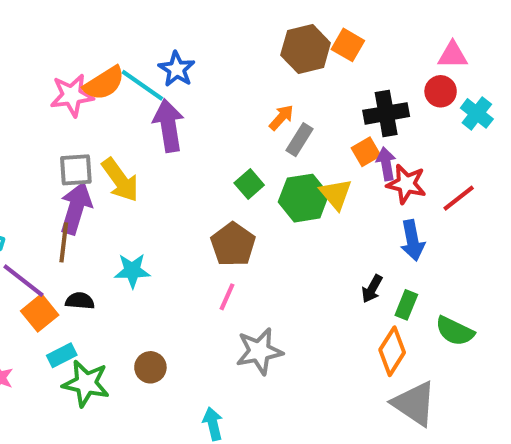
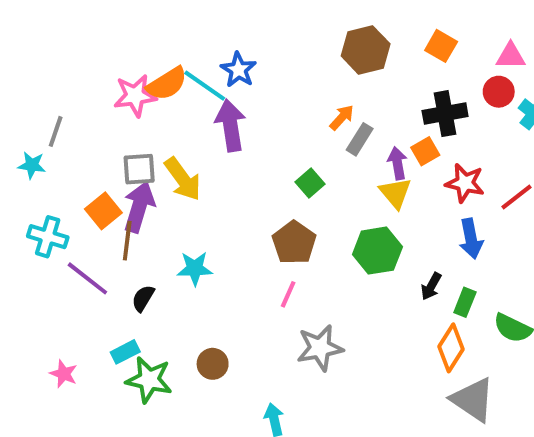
orange square: (348, 45) -> (441, 46), moved
purple arrow: (386, 164) -> (397, 163), moved
green hexagon: (304, 198) -> (377, 251), moved
black semicircle: (80, 301) -> (143, 298), turned -64
orange square: (40, 313) -> (103, 211), moved

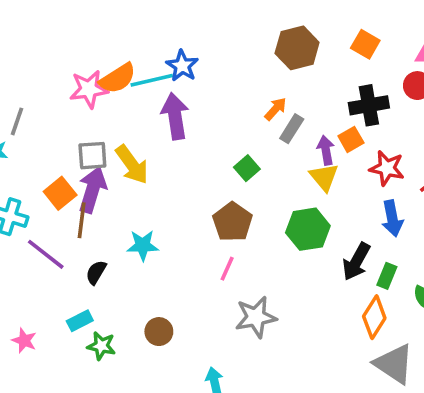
cyan line: (205, 86) -> (152, 80), turned -48
black arrow: (431, 286) -> (356, 262), size x1.5
green star: (149, 380) -> (101, 346), size x0.7

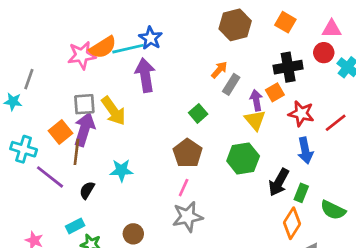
gray star: (256, 317) -> (188, 217), moved

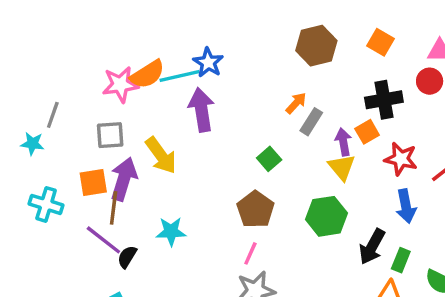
gray square: (84, 104) -> (110, 135), moved
orange square: (61, 132) -> (93, 182), turned 30
purple line: (50, 177) -> (103, 240), moved

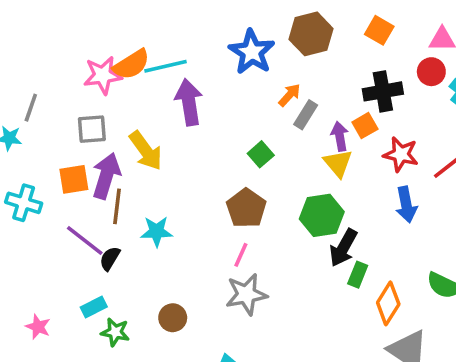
blue star: (208, 63) -> (252, 52), moved, size x1.4
brown line: (114, 208) -> (117, 206), moved
black arrow: (372, 247) -> (343, 248), moved
green rectangle: (401, 260) -> (358, 275), moved

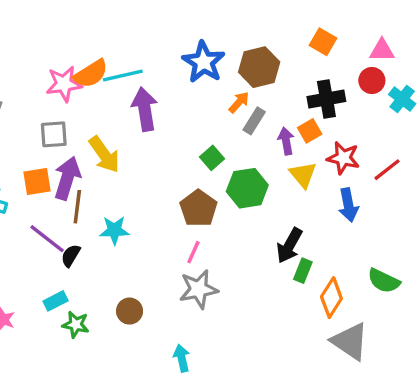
brown hexagon: (311, 34) -> (259, 67), moved
yellow triangle: (338, 163) -> (303, 175), moved
green hexagon: (322, 215) -> (247, 188), moved

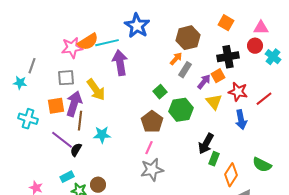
blue star: (204, 62) -> (137, 26), moved
purple arrow: (286, 141) -> (204, 82), turned 49
brown circle: (130, 311) -> (98, 185), moved

